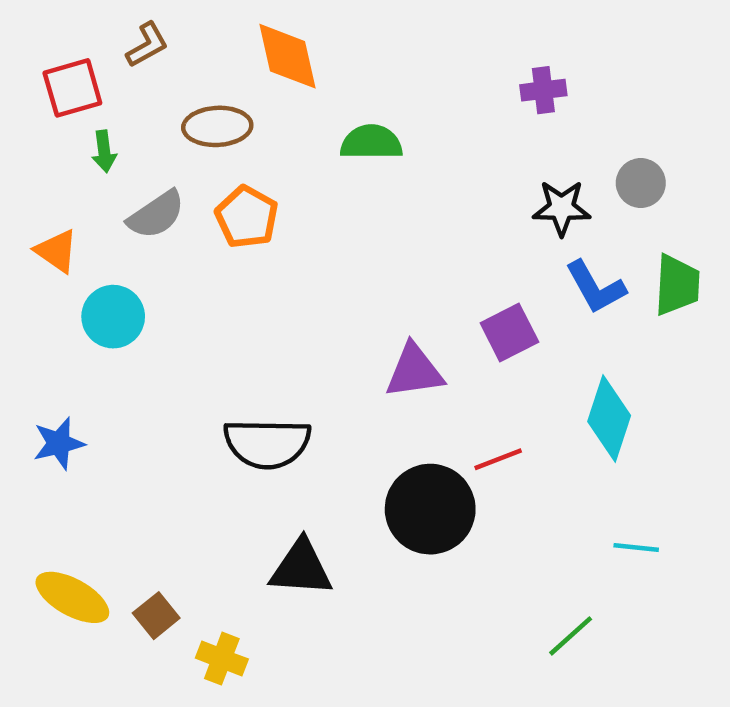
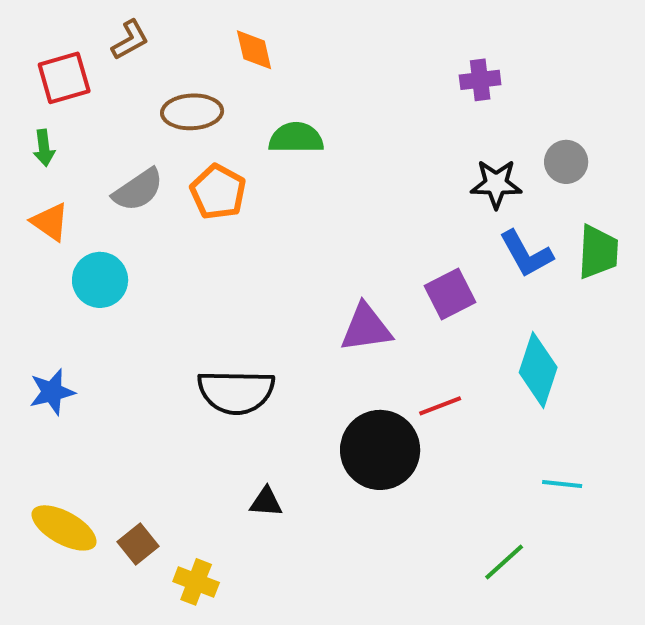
orange diamond: (288, 56) -> (254, 50), size x0.7
green semicircle: (371, 142) -> (296, 138), moved
green arrow: (104, 151) -> (44, 148), moved
black triangle: (301, 568) -> (266, 502), size x0.6

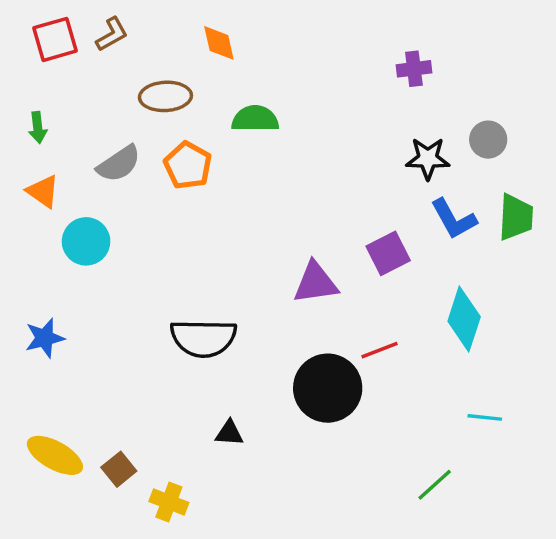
red square: (64, 78) -> (55, 39), moved

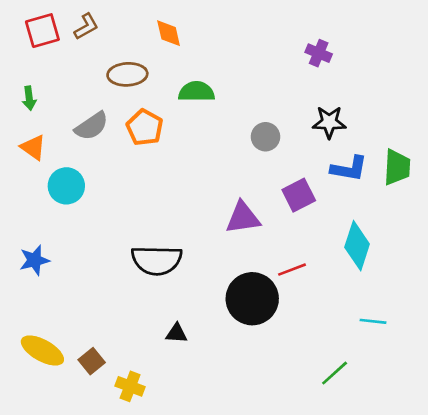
purple cross: (414, 69) -> (319, 53), turned 30
gray circle: (488, 140) -> (265, 137), moved
blue L-shape: (454, 219) -> (349, 169), turned -51

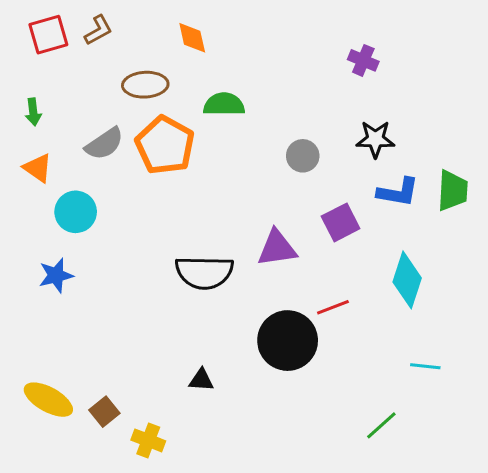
orange pentagon: (145, 127) -> (165, 145), size x1.4
blue star: (34, 260) -> (56, 275), moved
black semicircle: (157, 260) -> (204, 272), moved

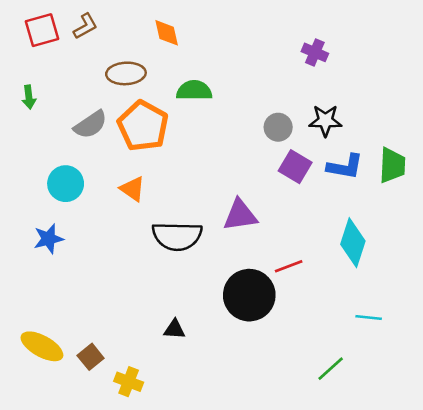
gray circle: (303, 156) -> (278, 127), moved
orange triangle: (38, 168) -> (132, 189), moved
purple square: (341, 222) -> (295, 167), moved, turned -32

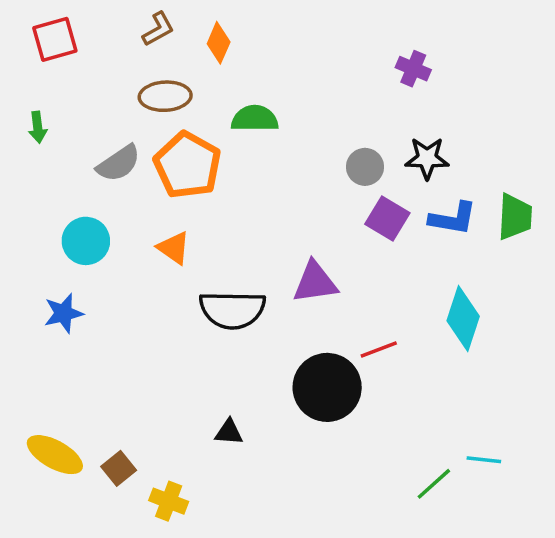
brown L-shape: (85, 26) -> (158, 29), moved
orange diamond: (167, 33) -> (219, 43), turned 36
cyan line: (369, 317) -> (484, 460), moved

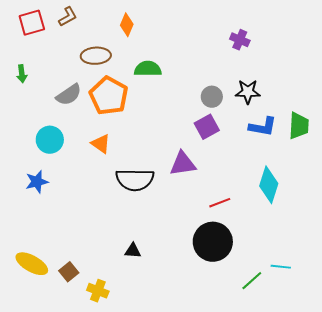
brown L-shape: (158, 29) -> (68, 17), moved
purple square: (387, 219) -> (207, 127), moved, turned 30
black circle: (327, 387) -> (213, 242), moved

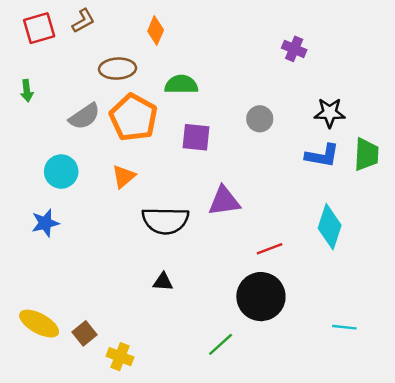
black star: (248, 92) -> (330, 113), moved
purple square: (207, 127) -> (196, 137), moved, turned 35
orange triangle: (101, 144) -> (124, 176), turned 45
black triangle: (133, 251) -> (163, 282), moved
green line: (252, 281) -> (221, 344), moved

